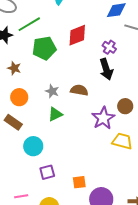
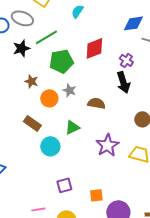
gray star: (52, 91) -> (69, 90), moved
orange circle: (19, 97) -> (49, 98), moved
purple star: (103, 118) -> (107, 145), moved
brown rectangle: (13, 122) -> (32, 123), moved
cyan circle: (33, 146) -> (50, 146), moved

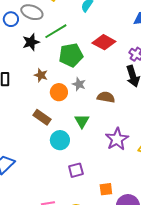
red diamond: (94, 48) -> (104, 42), turned 50
green triangle: (72, 127) -> (82, 121), turned -35
purple square: (64, 185) -> (76, 170), moved

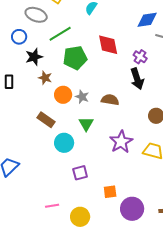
blue circle: (11, 19) -> (19, 37), moved
black star: (31, 42) -> (34, 57), moved
red diamond: (104, 42) -> (108, 45), turned 50
gray star: (79, 84) -> (82, 97), moved

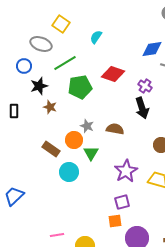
red diamond: (108, 45) -> (113, 74), turned -60
orange circle: (63, 95) -> (74, 140), moved
purple square: (80, 173) -> (122, 202), moved

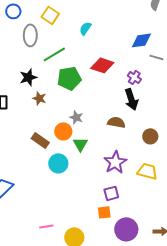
gray ellipse: (41, 44) -> (30, 35), turned 70
blue circle: (24, 66) -> (13, 11), moved
brown semicircle: (115, 129) -> (116, 122), moved

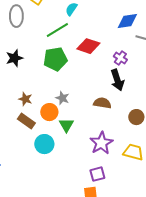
green line: (54, 54) -> (57, 30), moved
brown star: (39, 98) -> (25, 99), moved

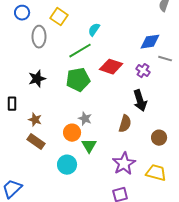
purple cross: (120, 58) -> (143, 71), moved
brown star: (25, 99) -> (35, 120), moved
brown semicircle: (102, 103) -> (125, 124), turned 96
brown rectangle: (26, 121) -> (36, 142), moved

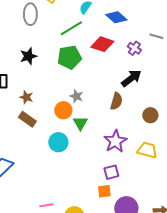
blue diamond: (150, 42) -> (116, 17), moved, turned 50
black arrow: (140, 101) -> (131, 78), turned -110

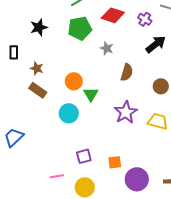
black arrow: (131, 78) -> (156, 44), moved
gray star: (76, 96) -> (107, 48), moved
purple square: (111, 172) -> (84, 156), moved

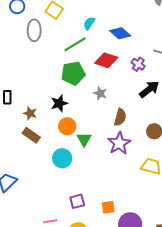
black star: (39, 27) -> (59, 103), moved
purple star: (126, 112) -> (119, 143), moved

